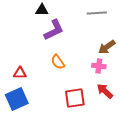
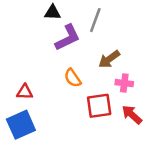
gray line: (97, 13) -> (95, 20), moved, turned -66
brown arrow: (107, 47) -> (109, 59), moved
red square: (75, 98) -> (99, 106), moved

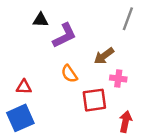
black triangle: (52, 12) -> (41, 20), moved
gray line: (95, 20) -> (128, 19), moved
red arrow: (132, 115) -> (125, 122), moved, turned 60

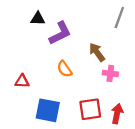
brown arrow: (104, 56) -> (97, 52), turned 90
red square: (94, 100) -> (90, 109), moved
blue square: (20, 118) -> (48, 110), moved, turned 35

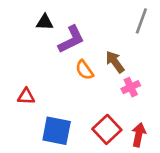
orange semicircle: (65, 69) -> (84, 70), moved
pink cross: (110, 73) -> (131, 87), turned -32
red square: (90, 109) -> (107, 129), turned -35

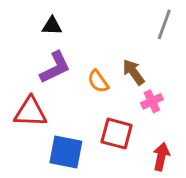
purple L-shape: (71, 39) -> (55, 67), moved
red triangle: (26, 96) -> (30, 112), size x1.6
red square: (107, 129) -> (117, 134), moved, turned -32

